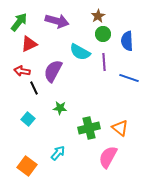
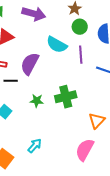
black line: (34, 88) -> (11, 81), turned -64
green cross: (89, 128) -> (66, 97), moved
orange triangle: (120, 128) -> (97, 121), turned 36

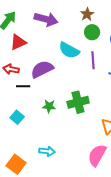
purple semicircle: (30, 64) -> (42, 69), turned 35
cyan arrow: (35, 146) -> (47, 151), turned 56

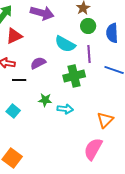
purple semicircle: (42, 69) -> (38, 63), size x0.7
green cross: (78, 102) -> (74, 76), moved
cyan arrow: (47, 151) -> (65, 109), moved

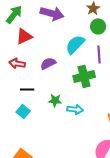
cyan semicircle: (65, 44) -> (75, 44), turned 105
black line: (19, 80) -> (27, 89), moved

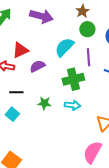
red triangle: (24, 36) -> (20, 50), moved
cyan arrow: (75, 109) -> (72, 105), moved

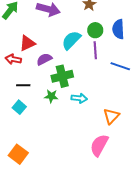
green circle: (87, 29) -> (95, 30), moved
green cross: (73, 79) -> (62, 76), moved

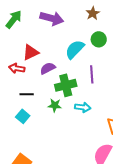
purple line: (95, 50) -> (92, 74), moved

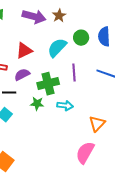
brown star: (93, 13) -> (59, 16), moved
red triangle: (31, 52) -> (24, 51), moved
purple semicircle: (48, 68) -> (22, 75), moved

